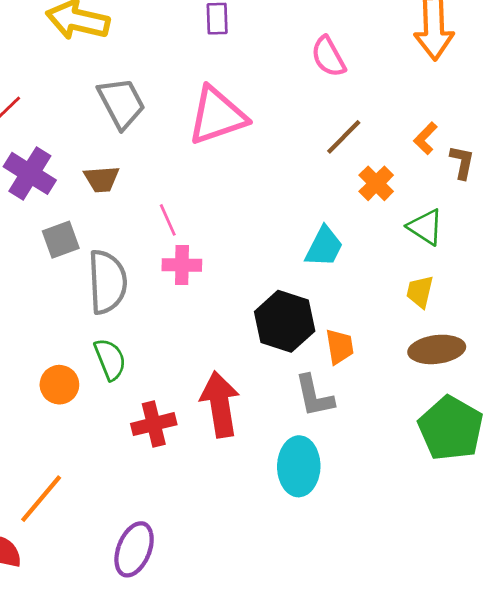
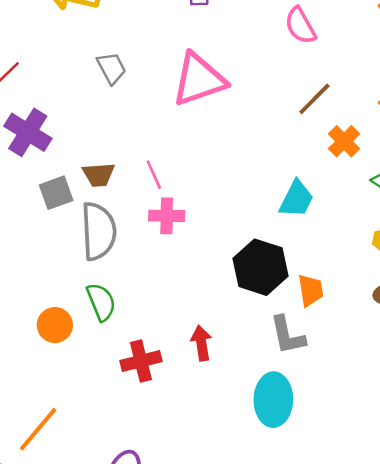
gray trapezoid: (121, 103) -> (111, 68), size x0.7
brown trapezoid: (102, 179) -> (99, 175), moved
red arrow: (220, 404) -> (201, 343), size x0.6

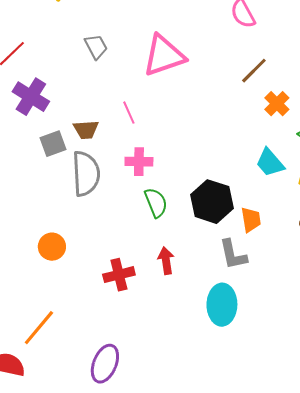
pink line: (154, 175) -> (129, 113), moved
cyan trapezoid: (296, 199) -> (270, 163), moved, turned 112
green semicircle: (101, 302) -> (156, 203), moved

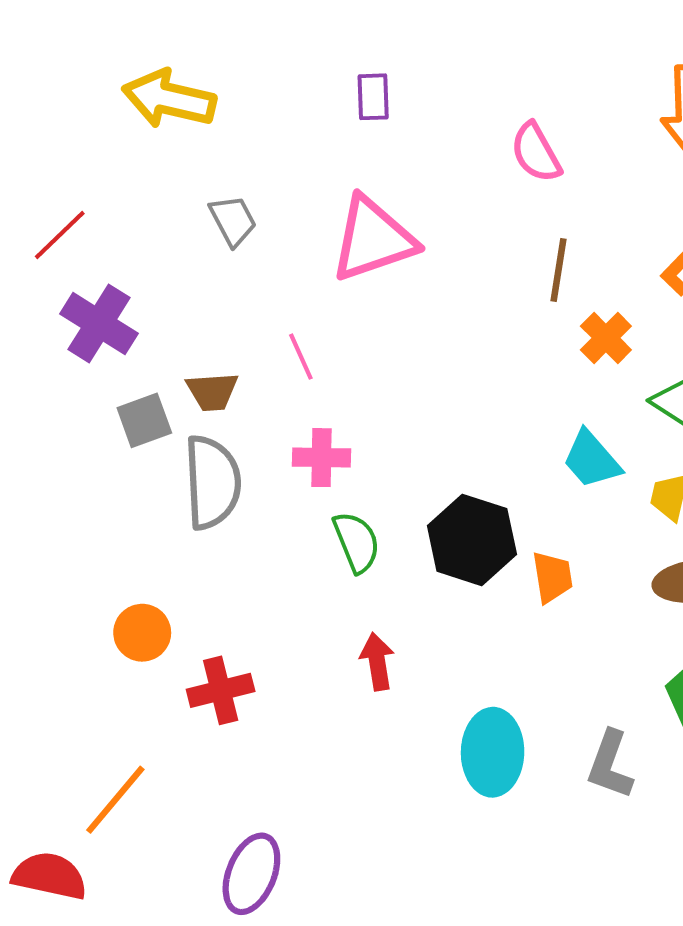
brown line: (254, 71) -> (559, 270), turned -36
gray L-shape: (233, 255) -> (610, 765), moved, turned 32
red cross: (119, 275) -> (221, 690), moved

